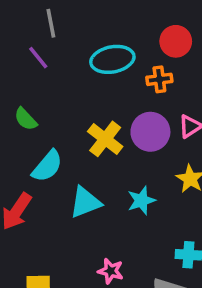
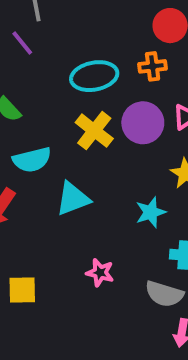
cyan ellipse: (112, 59) -> (94, 76), moved
cyan semicircle: (47, 166) -> (32, 160), turned 36
cyan star: (141, 200) -> (151, 212), moved

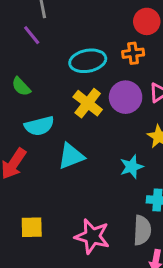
pink star: (100, 273) -> (92, 236), moved, size x1.6
gray semicircle: (164, 294) -> (142, 230), turned -104

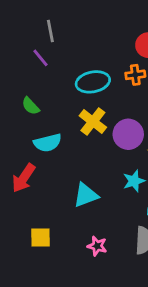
purple circle: (126, 97) -> (128, 134), moved
cyan triangle: (71, 156) -> (86, 195), moved
pink star: (92, 236) -> (97, 246), size x0.6

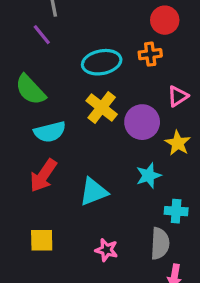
green semicircle: (31, 106) -> (30, 90), size x1.5
red arrow: (24, 178) -> (43, 175), moved

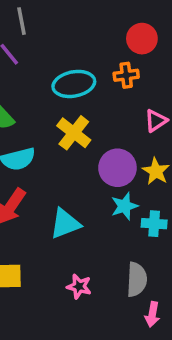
purple circle: (142, 122) -> (117, 168), moved
cyan cross: (176, 211) -> (154, 224), moved

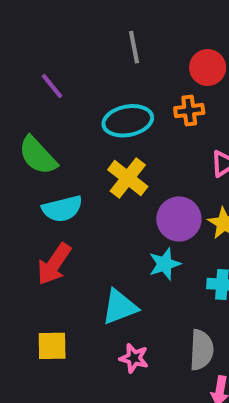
gray line: (21, 21) -> (134, 47), moved
cyan star: (124, 206) -> (165, 264), moved
cyan triangle: (65, 224) -> (120, 307), moved

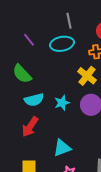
cyan ellipse: (128, 121) -> (62, 44), moved
yellow cross: (128, 178) -> (87, 76), moved
cyan star: (165, 264) -> (62, 103), moved

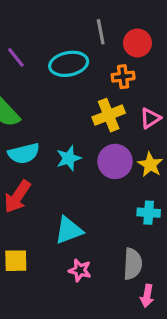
gray line: (69, 21) -> (101, 32), moved
yellow cross: (87, 76) -> (109, 115), turned 30

